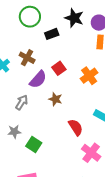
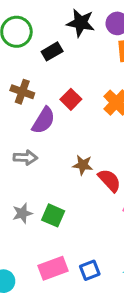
brown star: (55, 99) -> (83, 165), moved
gray arrow: (22, 102) -> (25, 158), turned 70
gray star: (14, 132) -> (22, 213), moved

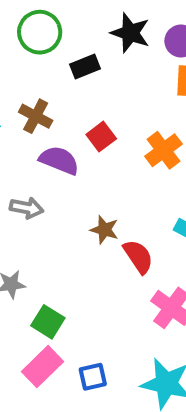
purple semicircle: (44, 120) -> (59, 160), turned -108
green square: (53, 215) -> (48, 322), moved
pink rectangle: (53, 268) -> (42, 367), turned -32

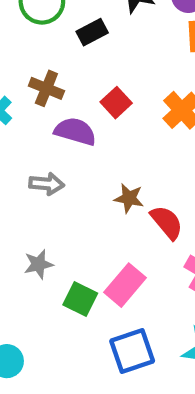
pink rectangle: (42, 367) -> (125, 285), moved
blue square: (93, 377) -> (132, 351), size x1.5

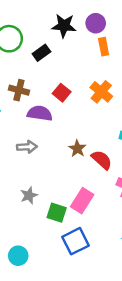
brown star: (129, 198) -> (77, 149), turned 30
blue square: (132, 351) -> (75, 241), moved

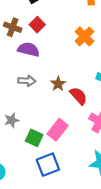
red square: (62, 93) -> (37, 25), moved
gray arrow: (27, 147) -> (27, 81), moved

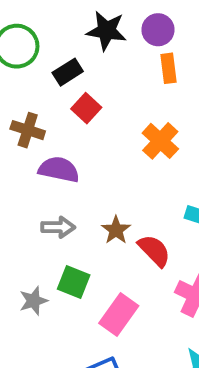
red square: (37, 25) -> (86, 108), moved
green square: (34, 138) -> (74, 282), moved

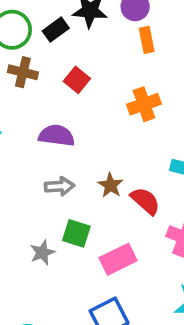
black rectangle: (68, 72) -> (56, 30), moved
brown cross: (28, 130) -> (23, 72), moved
orange cross: (160, 141) -> (144, 104), turned 32
pink rectangle: (119, 314) -> (118, 259), turned 32

